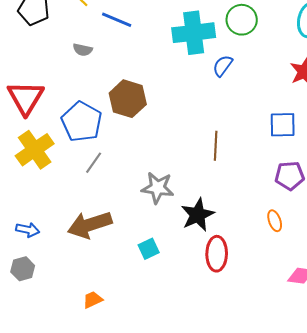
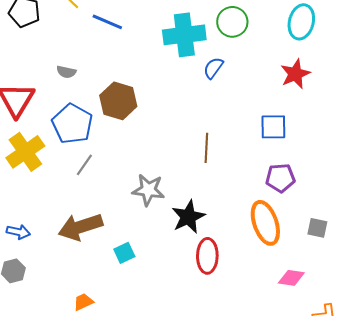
gray semicircle: (83, 50) -> (66, 72), moved
orange ellipse: (275, 221) -> (265, 223), size x2.0
cyan square: (149, 249) -> (124, 253), moved

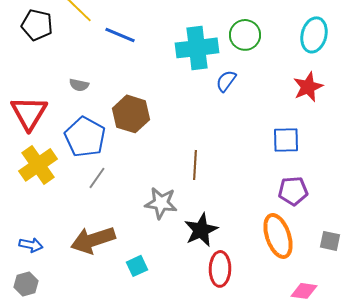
brown line: (206, 148) -> (195, 165), moved

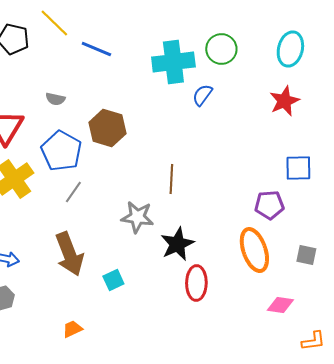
blue square: (286, 140) -> (298, 168), moved
brown arrow: (93, 240) -> (69, 254), turned -93

